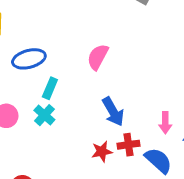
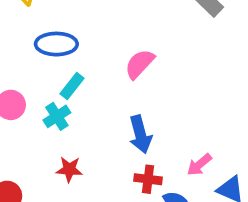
pink arrow: (165, 123) -> (199, 165), turned 35
red star: (102, 152) -> (69, 169), moved

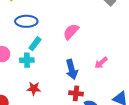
cyan cross: (57, 116) -> (27, 60), turned 32
pink arrow: (199, 165) -> (101, 63), moved

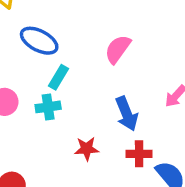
blue ellipse: (26, 21) -> (39, 41), turned 35
red star: (34, 88) -> (87, 149), moved

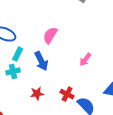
blue arrow: (127, 114) -> (41, 61), moved
red cross: (139, 154) -> (67, 94), turned 32

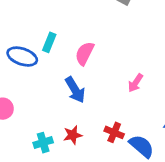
cyan rectangle: (18, 54) -> (49, 42), moved
cyan cross: (13, 71) -> (43, 143), moved

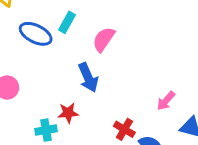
pink arrow: (135, 83) -> (166, 101), moved
red star: (73, 135) -> (68, 113), moved

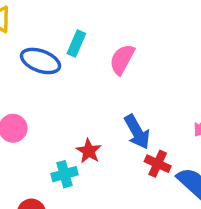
blue arrow: (88, 78) -> (137, 132), moved
red star: (68, 113) -> (89, 151), turned -30

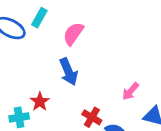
blue arrow: (137, 132) -> (68, 72), moved

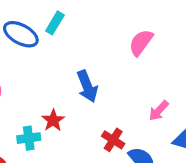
pink semicircle: (73, 34) -> (141, 43), moved

